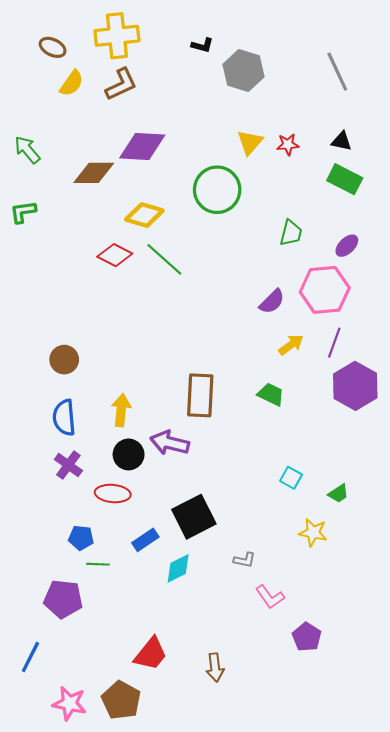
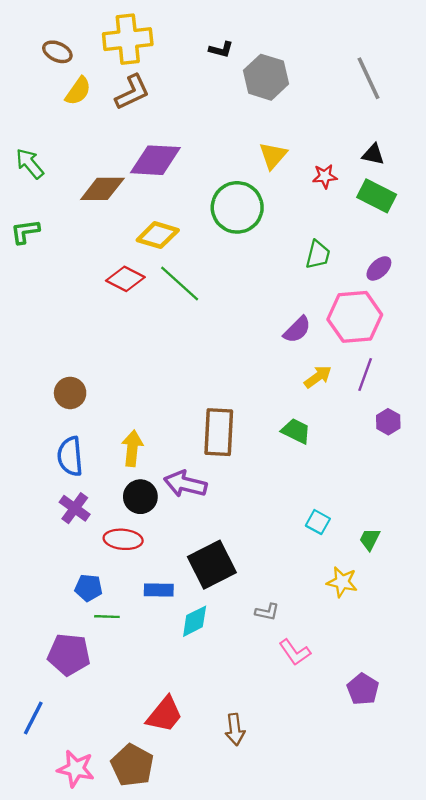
red star: (288, 144) -> (325, 176), moved
purple hexagon: (355, 386) -> (388, 422), size x0.5
green trapezoid: (338, 494) -> (370, 539), turned 150
blue rectangle: (145, 540) -> (159, 590), turned 35
purple pentagon: (307, 637) -> (363, 689), moved

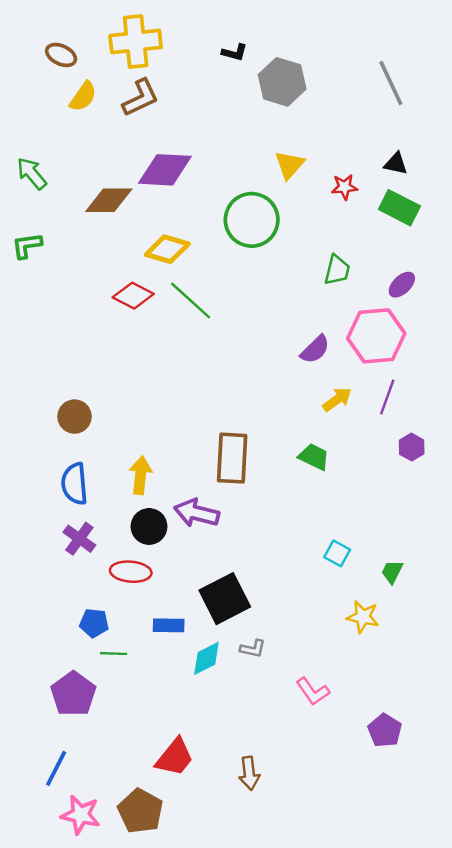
gray L-shape: (267, 612) -> (253, 649), moved
purple pentagon: (69, 655) -> (73, 694), turned 30
blue line: (33, 718) -> (56, 768), moved

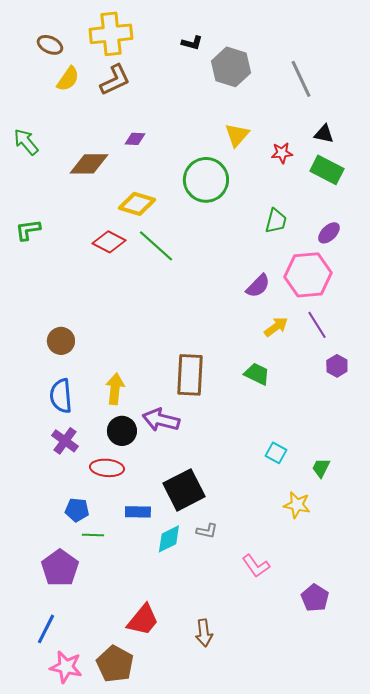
gray line: (391, 83) -> (301, 79), moved
purple diamond: (165, 170) -> (135, 139), size x0.5
green L-shape: (27, 246) -> (28, 230), moved
purple line: (387, 397) -> (317, 325), turned -52

